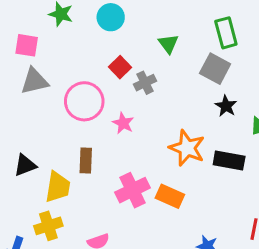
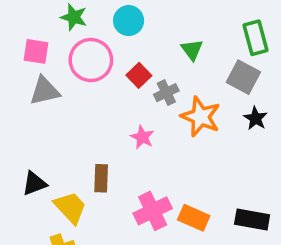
pink circle: (84, 101) -> (91, 60), moved
orange star: (187, 148) -> (201, 117), moved
black rectangle: (229, 161) -> (252, 219), moved
yellow trapezoid: (58, 187) -> (70, 207), turned -52

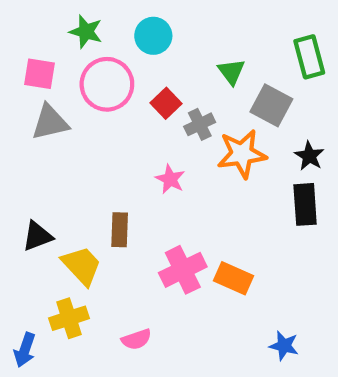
gray square: (243, 77) -> (271, 105), moved
orange star: (201, 117) -> (242, 154), turned -30
black rectangle: (252, 219) -> (305, 204), moved, turned 76

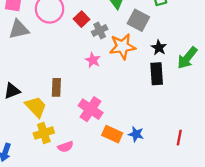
pink star: (170, 179) -> (93, 60), moved
pink cross: (183, 270) -> (91, 109), turned -30
orange rectangle: (233, 278) -> (112, 134), moved
yellow cross: (69, 318) -> (44, 133), moved
blue star: (284, 346) -> (136, 134), moved

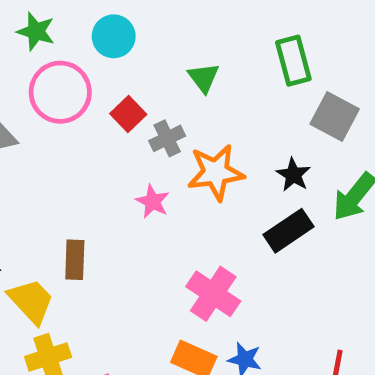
gray square: (138, 20) -> (335, 116), moved
black rectangle: (157, 74) -> (289, 231), turned 60
pink cross: (91, 109) -> (213, 294), moved

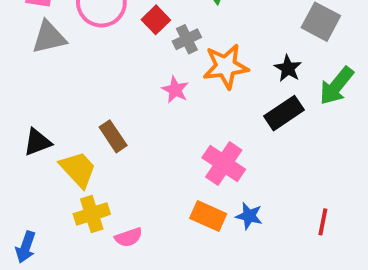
brown rectangle: (75, 260) -> (113, 136), turned -36

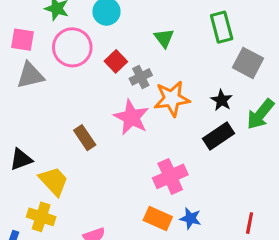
pink star: (175, 90) -> (131, 117), size x1.6
brown rectangle: (113, 136) -> (85, 138), moved
pink cross: (224, 164) -> (170, 176), turned 32
yellow cross: (92, 214) -> (41, 217), moved, turned 36

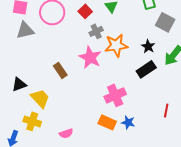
red square: (116, 61) -> (85, 11), moved
red line: (250, 223) -> (166, 110), moved

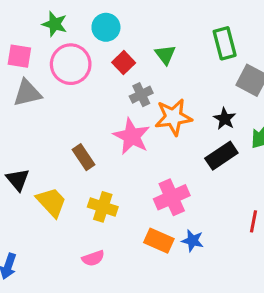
black triangle: (19, 84) -> (18, 180), turned -49
yellow cross: (32, 121) -> (103, 207), moved

